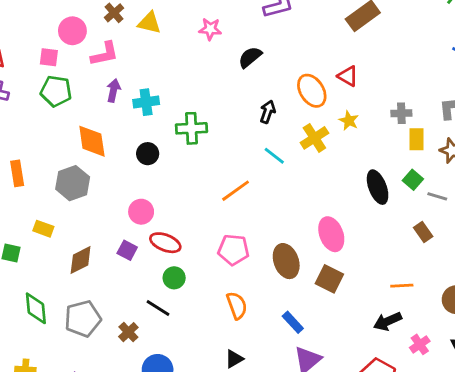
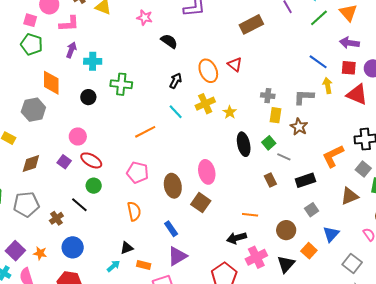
black semicircle: (250, 57) -> (169, 41), turned 66
yellow star: (349, 121) -> (230, 112), moved
pink cross: (420, 344) -> (256, 257), size x1.5

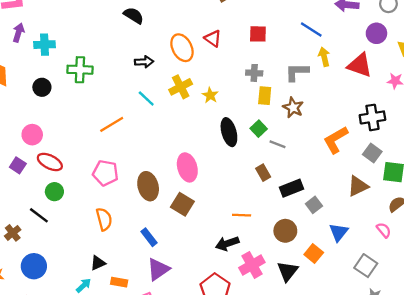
red square: (349, 68) -> (258, 34), moved
black arrow: (176, 81) -> (144, 62), turned 63
black rectangle: (305, 180) -> (291, 188), moved

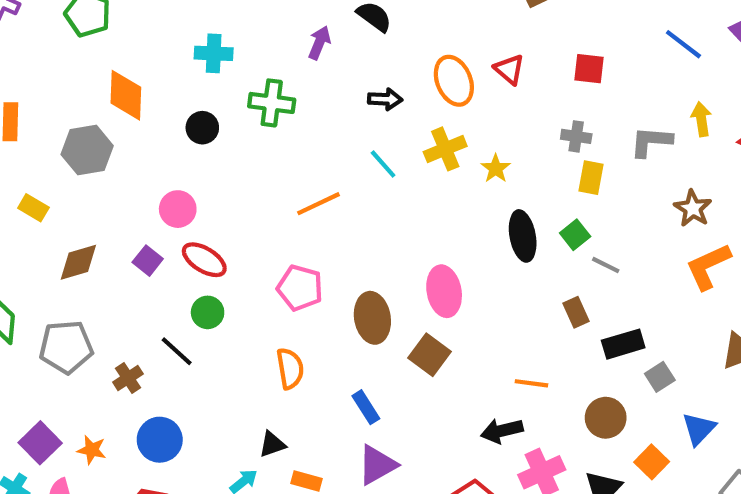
blue line: (311, 29) -> (683, 44), moved
purple arrow: (18, 33) -> (319, 43), moved
brown star: (293, 108) -> (693, 208), moved

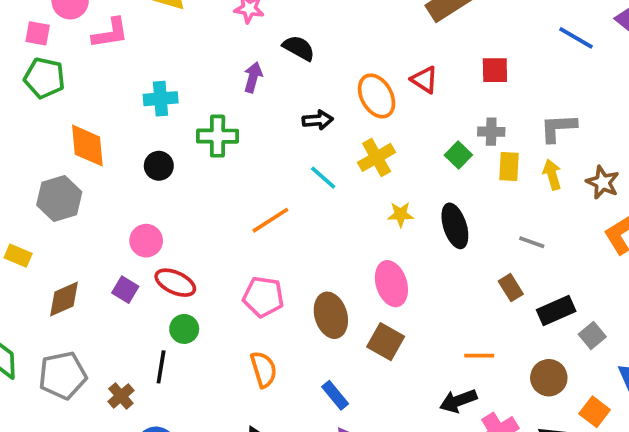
yellow arrow: (701, 119) -> (552, 175), moved
yellow star: (496, 168) -> (401, 214), moved, turned -30
green square: (575, 235) -> (458, 155), moved
black line: (177, 351) -> (161, 367), turned 64

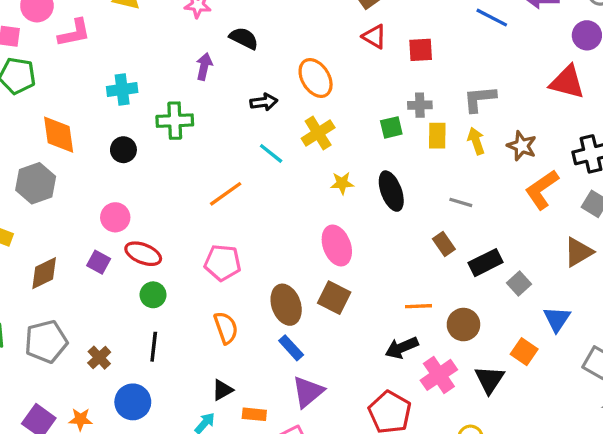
red triangle: (424, 80) -> (374, 37), moved
green square: (458, 155) -> (391, 127), turned 35
brown ellipse: (331, 315) -> (286, 305), moved
black line: (161, 367) -> (154, 347), moved
brown circle: (549, 378) -> (463, 325), moved

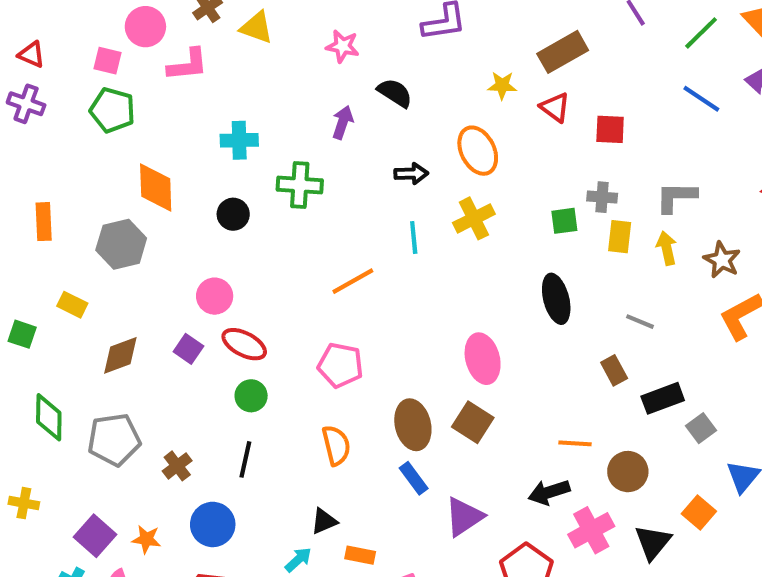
cyan line: (271, 153) -> (414, 237), turned 40
yellow star: (342, 183) -> (502, 85), moved
purple triangle: (308, 392) -> (464, 517), moved

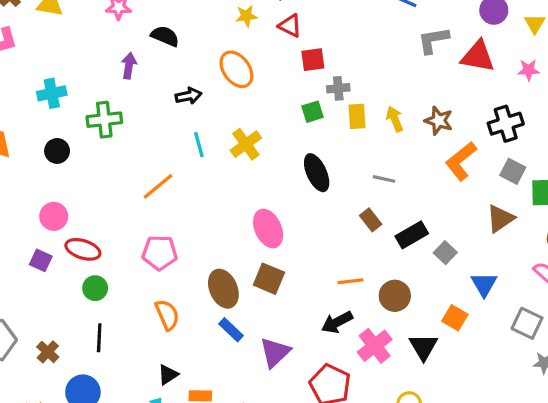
red square: (610, 129) -> (313, 60), moved
gray L-shape: (676, 197) -> (433, 40), moved
yellow cross: (474, 218) -> (246, 144), moved

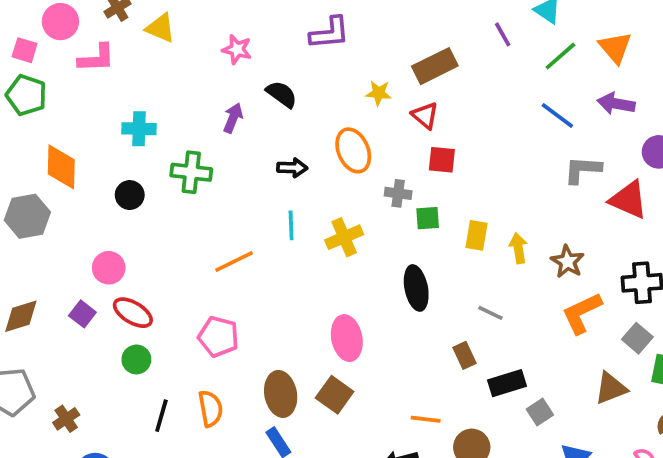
gray cross: (338, 88) -> (398, 193), moved
black line: (99, 338) -> (161, 416), moved

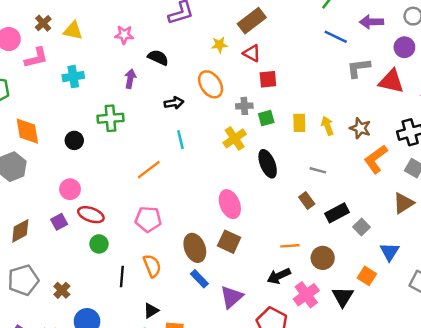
cyan cross: (139, 129) -> (73, 77), moved
yellow cross: (344, 237) -> (235, 138), moved
purple square: (82, 314) -> (59, 222), turned 35

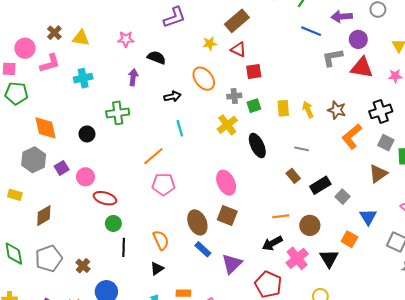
purple circle: (404, 47) -> (358, 39), moved
pink pentagon: (148, 219) -> (163, 184), moved
purple square: (59, 222) -> (62, 168), moved
black line: (122, 276) -> (124, 247), moved
black triangle: (151, 311) -> (157, 269), moved

